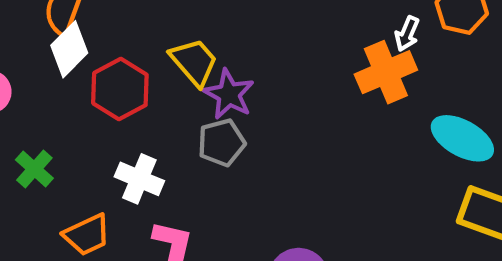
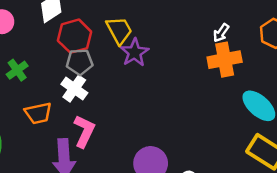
white arrow: (407, 34) -> (221, 33), moved
gray pentagon: (222, 143) -> (80, 62), moved

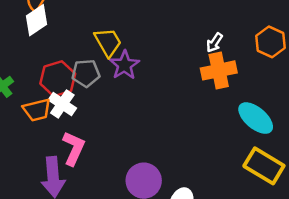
red hexagon: (75, 36) -> (58, 79), moved
gray pentagon: (80, 62) -> (86, 73), moved
orange trapezoid: (38, 113) -> (37, 110), moved

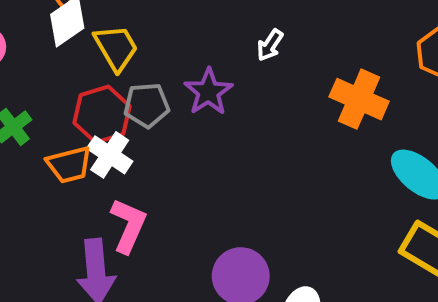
yellow trapezoid: (108, 42) -> (116, 48), moved
white arrow: (214, 43) -> (270, 45), moved
orange cross: (219, 70) -> (359, 99), turned 36

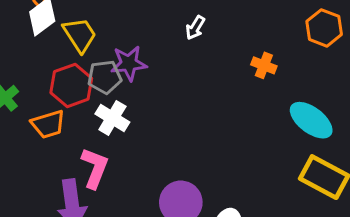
purple star: (208, 92) -> (129, 63), moved, turned 30
orange cross: (359, 99) -> (264, 65), size x0.6
white cross: (110, 155) -> (112, 118), moved

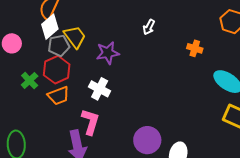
gray pentagon: (105, 77) -> (59, 46), moved
red hexagon: (71, 85) -> (57, 70), moved

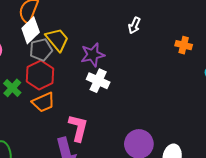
white cross: (100, 89) -> (98, 81), moved

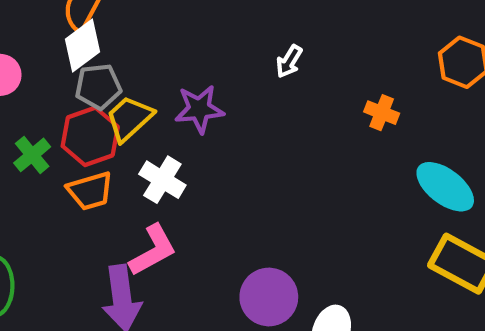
yellow trapezoid: (57, 40) -> (129, 118), moved, turned -100
white cross: (98, 81) -> (162, 180), moved
pink L-shape: (78, 128) -> (153, 250), turned 40

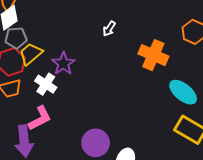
purple star: (199, 109) -> (63, 64), moved, turned -30
orange cross: (382, 113) -> (153, 55), size x1.8

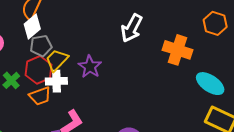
white arrow: (109, 29) -> (132, 28), size x1.8
white cross: (46, 84) -> (56, 81), moved, turned -30

